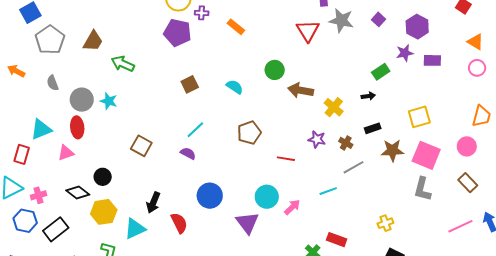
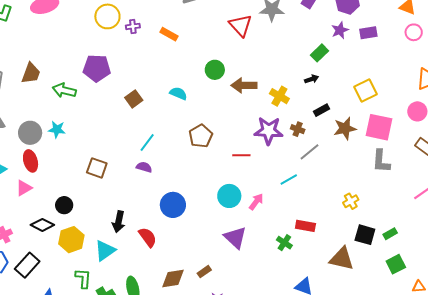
purple pentagon: (177, 33) -> (97, 68), moved
purple star: (317, 139) -> (269, 131), size x1.6
purple triangle: (247, 223) -> (235, 238), moved

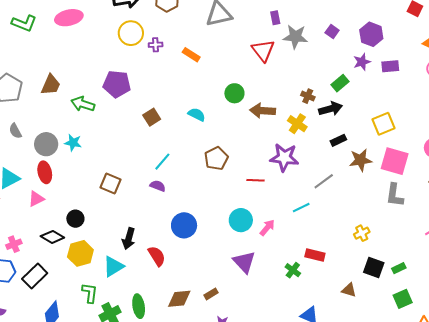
black arrow: (312, 79) -> (331, 109), size x1.6
brown cross: (298, 129) -> (308, 96), moved
brown triangle: (342, 259) -> (349, 290), size x0.6

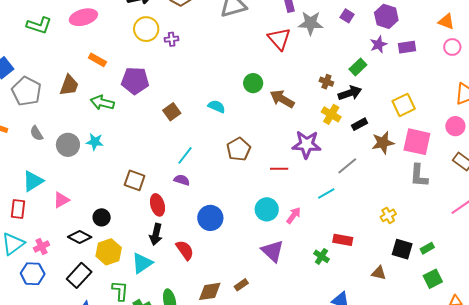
orange rectangle: (191, 55) -> (97, 60), moved
brown arrow: (263, 111) -> (282, 99), turned 30
yellow cross: (297, 124) -> (331, 114), moved
red ellipse: (45, 172) -> (157, 205), moved
black rectangle: (35, 276) -> (79, 275), moved

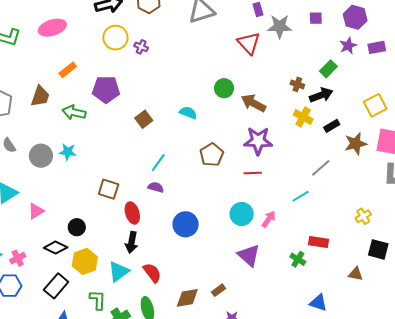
purple square: (347, 16) -> (316, 18), turned -32
purple cross: (172, 39) -> (141, 47), turned 32
orange rectangle: (97, 60) -> (68, 70), turned -66
purple star: (307, 144) -> (258, 141), moved
red semicircle: (185, 250) -> (152, 273), moved

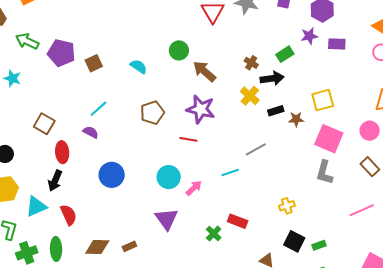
purple pentagon: (106, 89) -> (61, 53), moved
brown star: (356, 144) -> (296, 119), moved, size x0.7

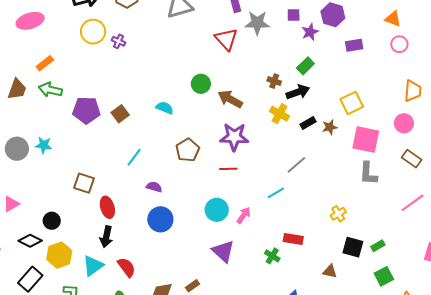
purple star: (309, 36) -> (310, 32), moved
green arrow: (27, 41) -> (50, 90), moved
purple semicircle: (91, 132) -> (154, 187), moved

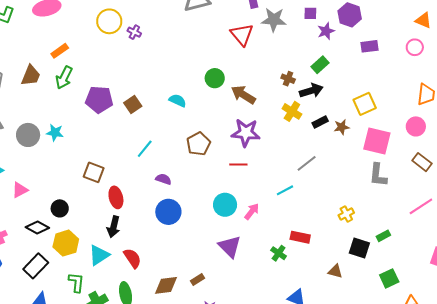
orange triangle: (393, 19) -> (423, 20), moved
green arrow: (50, 90) -> (64, 78), turned -80
green rectangle: (378, 246) -> (383, 236), moved

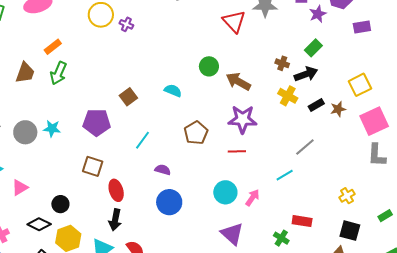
purple pentagon: (99, 100) -> (97, 122), moved
pink square: (377, 141) -> (374, 121), turned -36
black square: (359, 248) -> (350, 231), moved

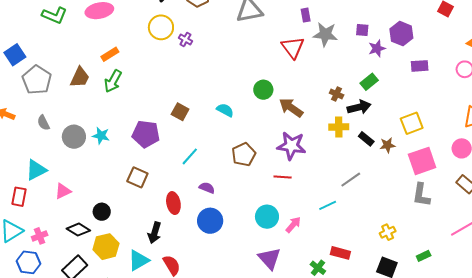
yellow cross: (288, 96) -> (339, 127), turned -36
brown square: (128, 97) -> (180, 112), turned -30
black rectangle: (316, 105) -> (366, 139), turned 63
red ellipse: (116, 190) -> (173, 203), moved

